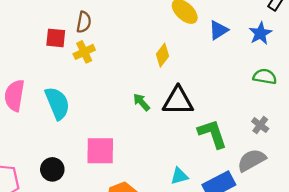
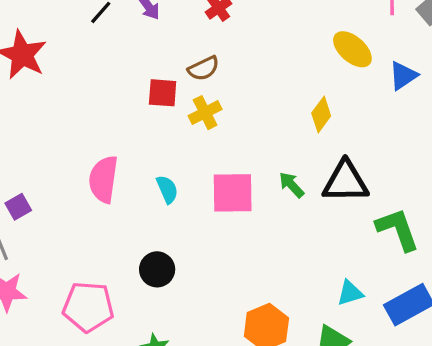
brown semicircle: (84, 22) -> (204, 68), turned 55
cyan semicircle: (57, 103) -> (167, 189), size x0.6
pink square: (100, 151) -> (233, 193), moved
black circle: (52, 169) -> (157, 269), moved

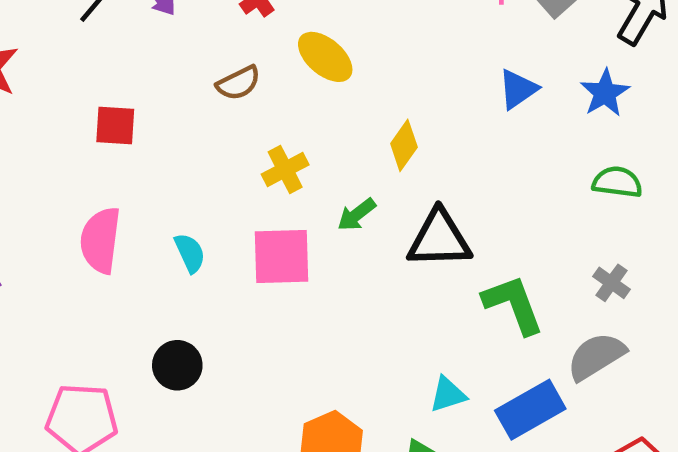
yellow ellipse: (352, 49) -> (325, 57), moved
red square: (163, 93) -> (115, 125), moved
yellow cross: (205, 113) -> (285, 170), moved
green arrow: (291, 185) -> (357, 215), moved, turned -84

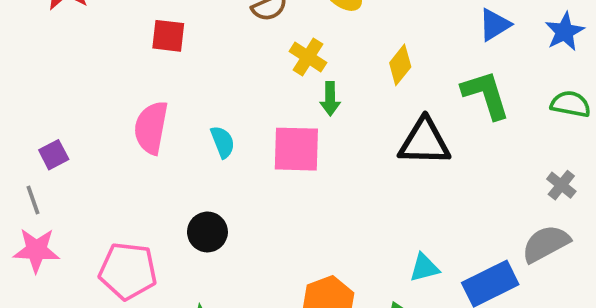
yellow cross: (285, 170) -> (308, 57), moved, turned -33
green arrow: (357, 215) -> (330, 99), moved, turned -56
green L-shape: (513, 304) -> (486, 95), moved

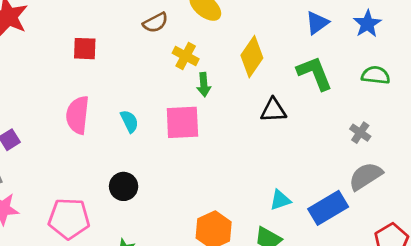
yellow diamond: (400, 65) -> (252, 57), size x1.4
black triangle: (424, 142) -> (273, 110), size x0.7
gray cross: (561, 185) -> (360, 133), moved

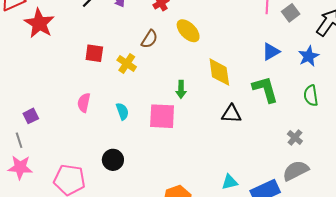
brown semicircle: (155, 23) -> (149, 39), turned -36
yellow cross: (186, 56) -> (127, 64), moved
yellow diamond: (252, 57) -> (219, 72), turned -48
green semicircle: (376, 75) -> (311, 95), turned -110
pink semicircle: (78, 115) -> (84, 103), size x0.7

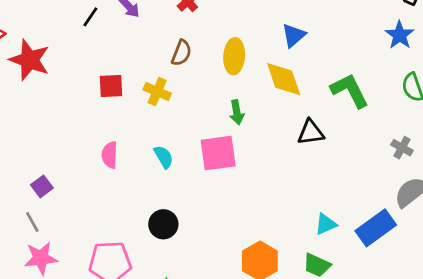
yellow ellipse: (188, 31) -> (234, 56), moved, turned 60
blue triangle: (271, 52) -> (294, 35), moved

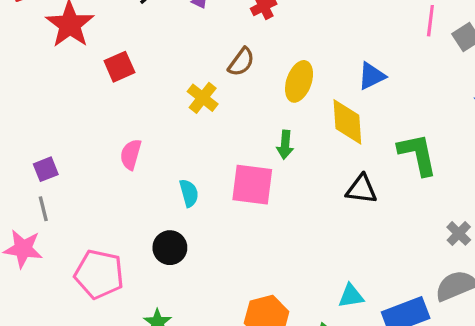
red square: (111, 86) -> (119, 67), moved, turned -36
cyan semicircle: (164, 157) -> (189, 193), moved
gray line: (32, 222) -> (43, 209), moved

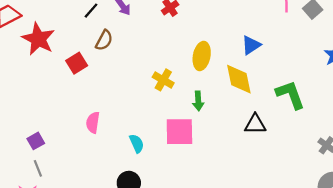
brown semicircle: (241, 62) -> (104, 40), moved
yellow cross: (203, 98) -> (163, 80), moved

